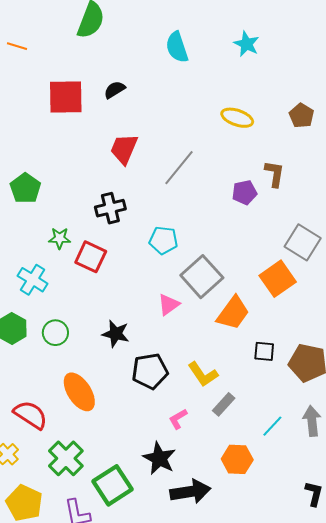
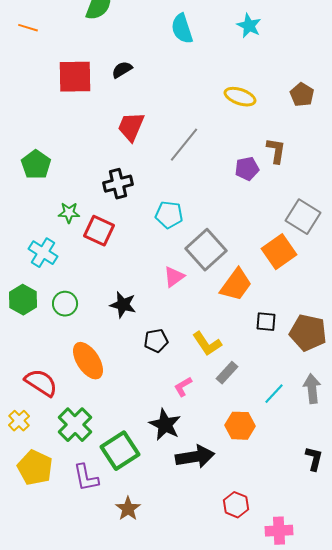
black pentagon: (150, 371) -> (156, 341), size x0.7

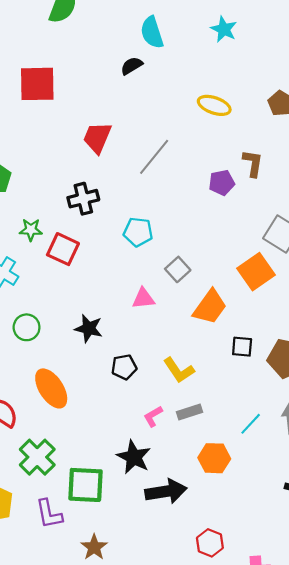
black semicircle: (122, 70) -> (132, 66), moved
gray square: (206, 250) -> (178, 269), size x0.6
pink triangle: (174, 277) -> (143, 298), turned 30
gray rectangle: (227, 373) -> (190, 412), moved, turned 30
green square: (120, 451) -> (85, 485), turned 36

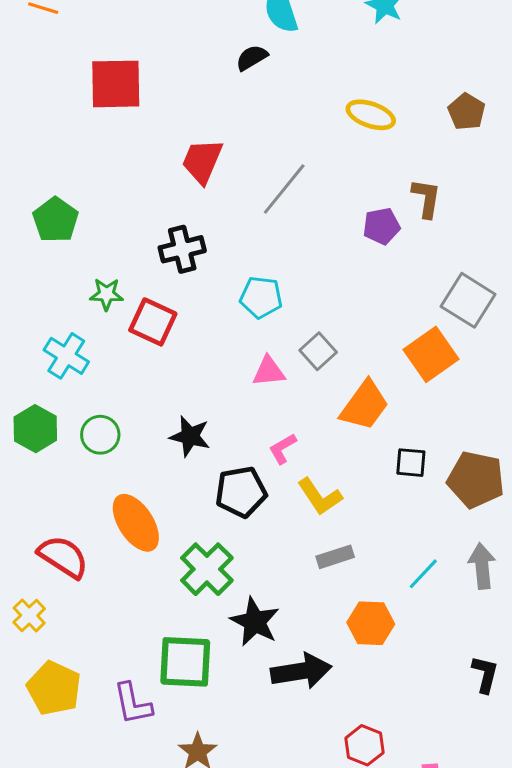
pink triangle: (143, 298) -> (269, 371), moved
black pentagon: (124, 367) -> (241, 492), size x1.4
pink L-shape: (153, 416) -> (283, 449), moved
green cross: (37, 457) -> (207, 569), moved

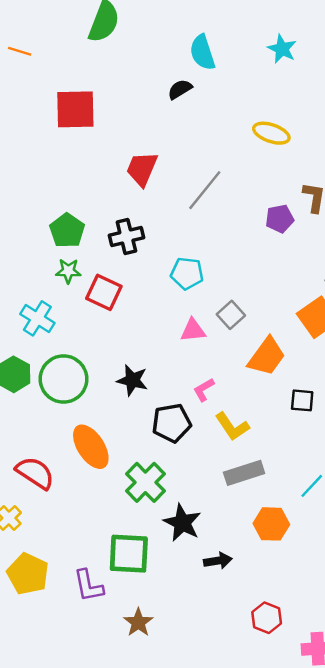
green pentagon: (55, 220) -> (67, 231), moved
green circle: (100, 435) -> (64, 379), size x1.6
gray rectangle: (335, 557) -> (244, 473), size x1.4
black arrow: (301, 671) -> (218, 561), size x0.6

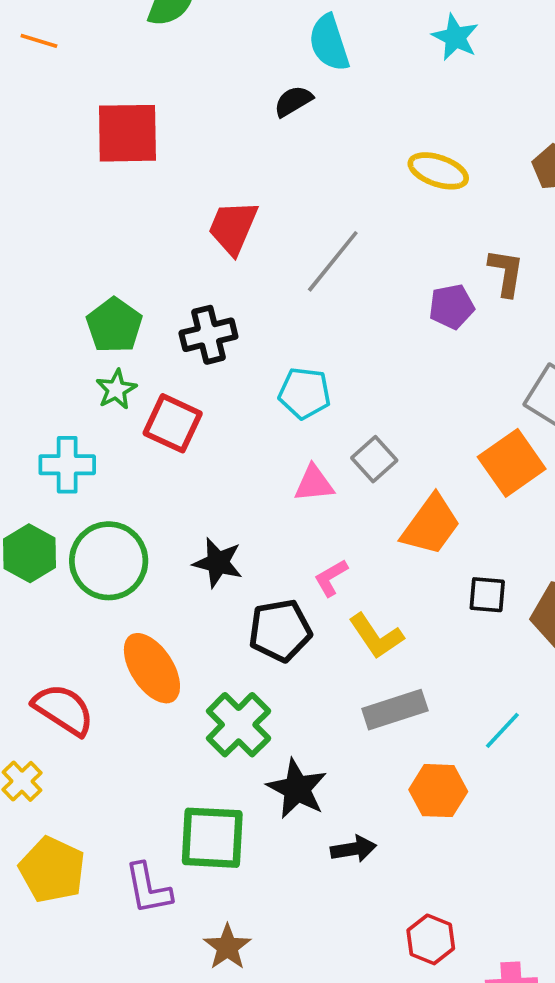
green star: (68, 271) -> (116, 389), turned -30
cyan cross: (37, 318) -> (67, 465), turned -32

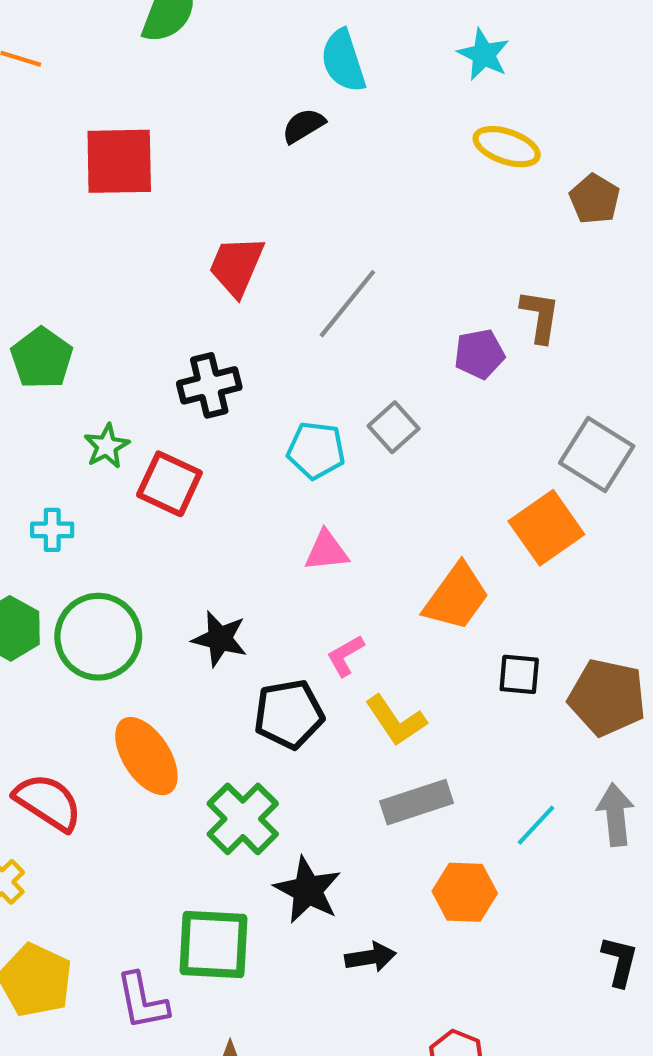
yellow ellipse: (438, 171) -> (507, 147), moved
green pentagon: (114, 325) -> (42, 358), moved
gray square: (374, 459) -> (394, 427), moved
cyan cross: (67, 465) -> (52, 530), size x0.7

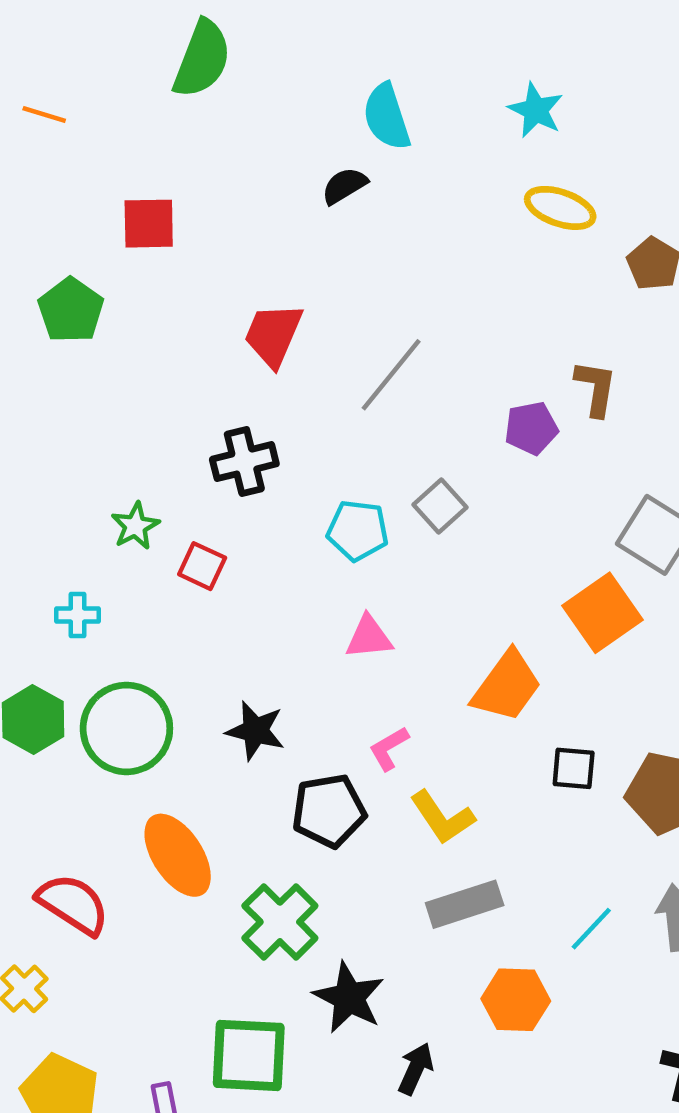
red square: (119, 161) -> (149, 224), size x0.7
green pentagon: (42, 358) -> (71, 310), moved
red square: (169, 484) -> (202, 566), size x0.7
black arrow: (370, 957) -> (416, 1069), turned -57

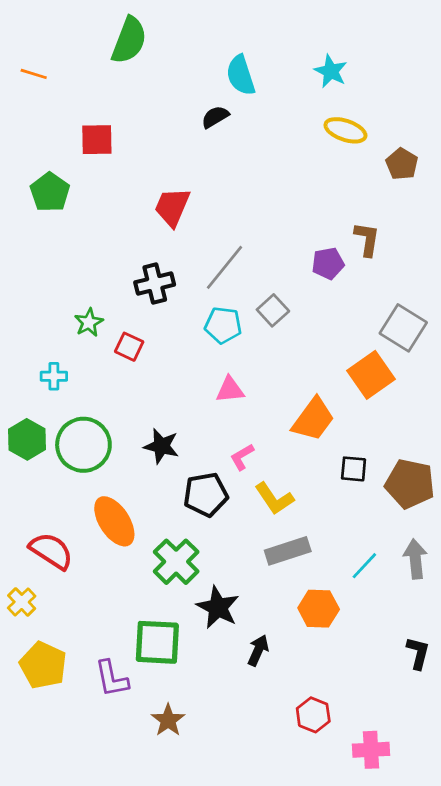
gray line: (391, 375) -> (225, 267), moved

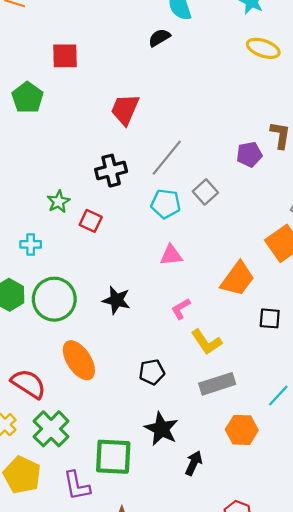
black pentagon: (206, 494) -> (152, 372), moved, size x0.7
green cross: (176, 562) -> (51, 429), moved

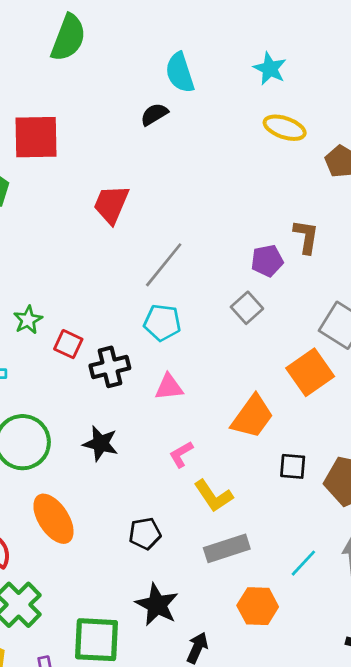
red square: (65, 56) -> (36, 137), size x1.4
black cross: (111, 171) -> (110, 367), moved
gray square: (205, 192) -> (247, 308), moved

